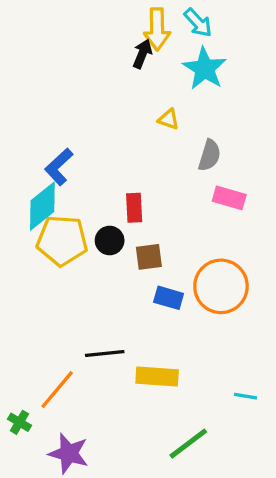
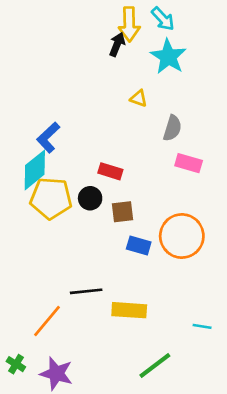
red rectangle: (134, 208) -> (110, 171), turned -70
green cross: (20, 422) -> (16, 364), moved

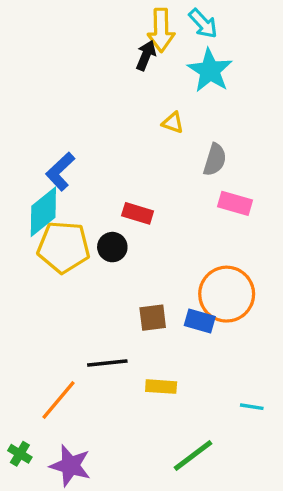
brown square: (122, 212) -> (153, 318), moved
blue rectangle: (139, 245) -> (200, 321), moved
yellow rectangle: (129, 310) -> (161, 387), size x0.7

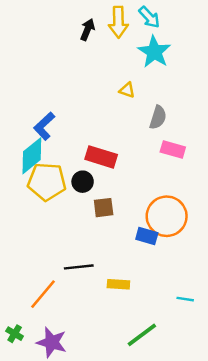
black arrow: (146, 55) -> (87, 30), moved
red rectangle: (138, 213) -> (101, 157), size x1.4
brown square: (153, 318) -> (104, 208), moved

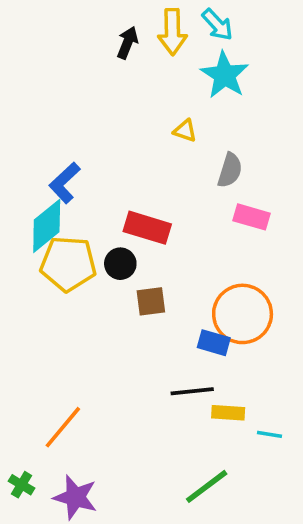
black line: (79, 267) -> (192, 391), moved
yellow rectangle: (118, 284) -> (228, 413), moved

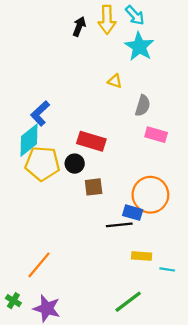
black line: (192, 391) -> (119, 225), moved

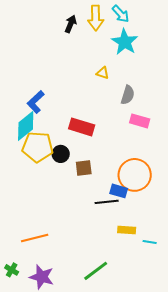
black circle: (75, 164) -> (61, 154), moved
orange line: (39, 265) -> (35, 238), turned 36
green line: (128, 302) -> (96, 271), moved

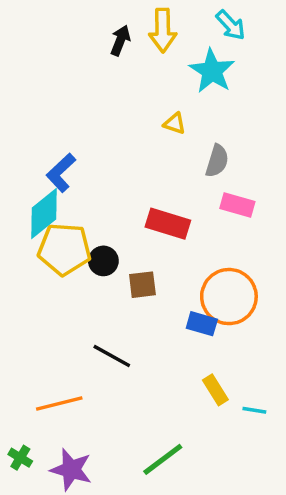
cyan arrow: (121, 14) -> (231, 25), moved
red rectangle: (82, 127) -> (168, 224), moved
black line: (107, 202) -> (112, 356), moved, turned 35
yellow rectangle: (127, 230) -> (215, 390), turned 54

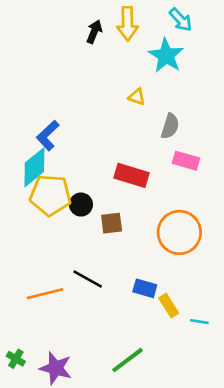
blue rectangle: (202, 324) -> (145, 288), moved
orange line: (59, 403) -> (45, 294), moved

